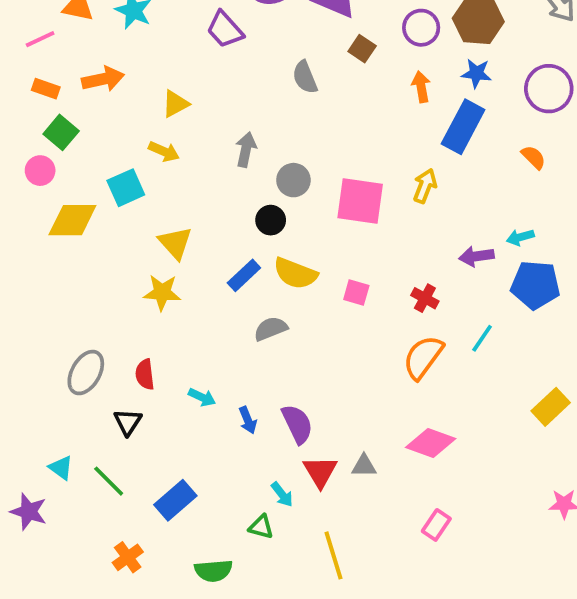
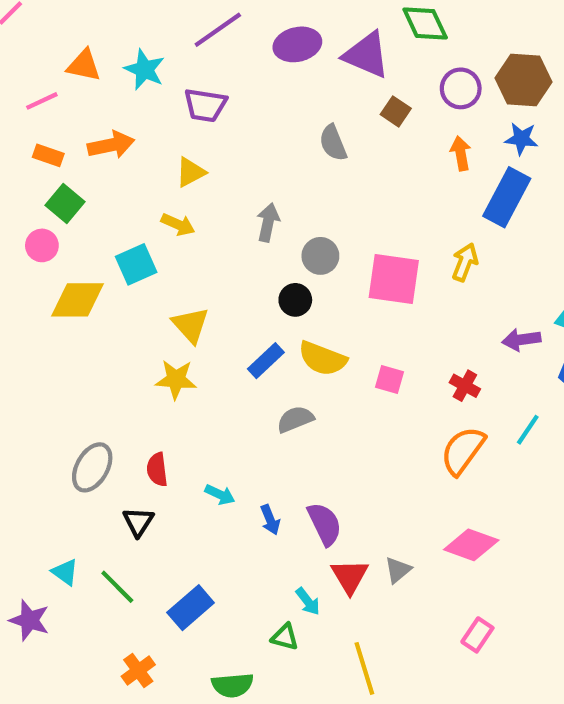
purple trapezoid: (225, 30) -> (205, 105), moved, turned -39
gray triangle: (364, 466) -> (398, 570), turned -40

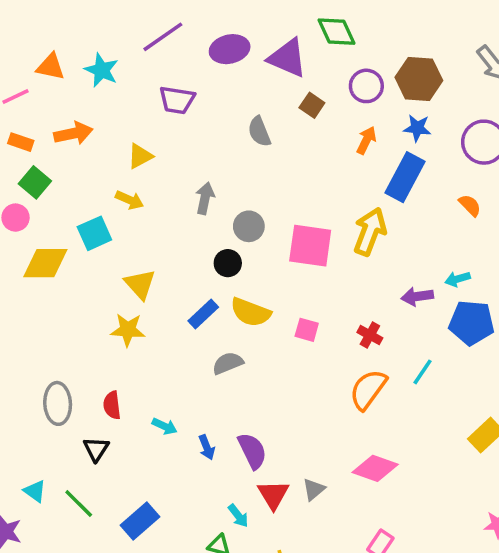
purple trapezoid: (205, 105) -> (177, 100), moved
orange arrow: (461, 153) -> (366, 140), turned 36
yellow arrow: (465, 262) -> (370, 232), size x1.5
gray ellipse: (92, 467) -> (58, 403), turned -33

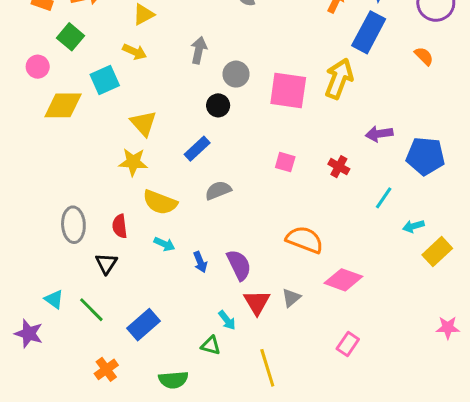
green square: (35, 182) -> (70, 37), moved
cyan arrow: (458, 279) -> (413, 226), moved
yellow semicircle: (251, 312) -> (160, 202), moved
orange semicircle: (368, 389) -> (305, 240), moved, turned 75

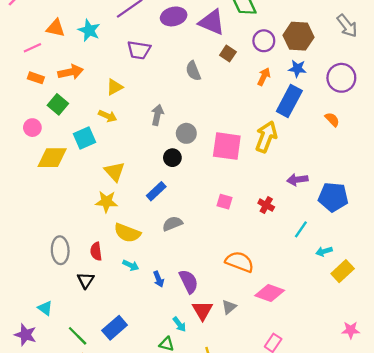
green line: (91, 310) -> (78, 336), moved

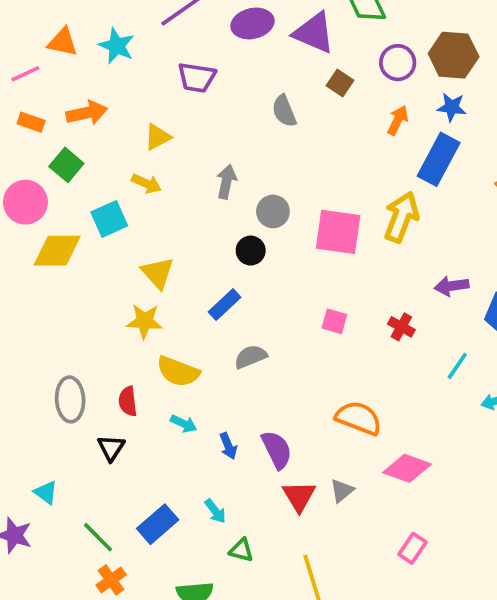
pink circle: (32, 128) -> (25, 202), size x1.5
cyan arrow: (179, 324) -> (215, 511), moved

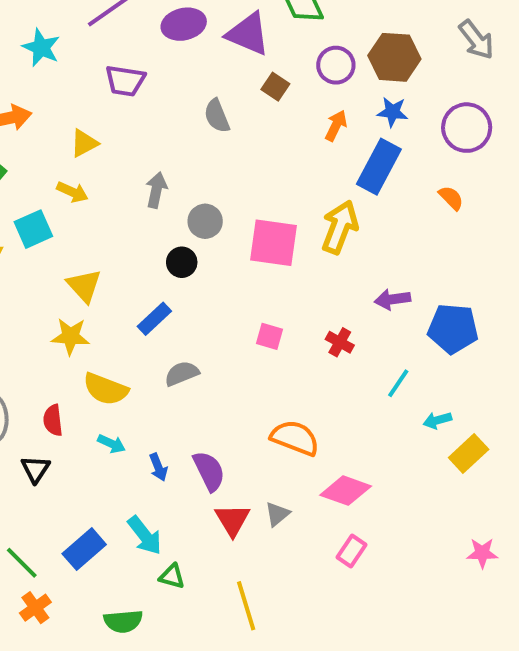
cyan arrow: (215, 511) -> (145, 535), size x1.5
pink rectangle: (413, 548) -> (351, 551), moved

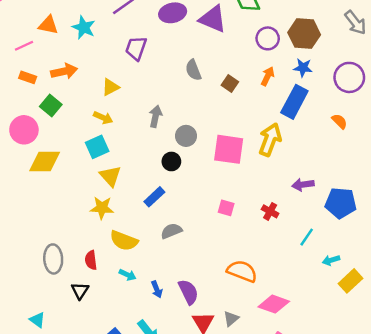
purple trapezoid: (125, 81) -> (136, 48), turned 100
brown square: (275, 87) -> (230, 84), moved
cyan square: (33, 229) -> (97, 147), moved

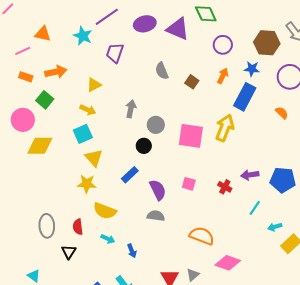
cyan star: (84, 27) -> (83, 36), moved
brown hexagon: (304, 34) -> (267, 43), moved
purple arrow: (303, 185) -> (250, 175), moved
gray semicircle: (171, 231) -> (156, 216), moved, turned 30
purple semicircle: (188, 292) -> (158, 190), moved

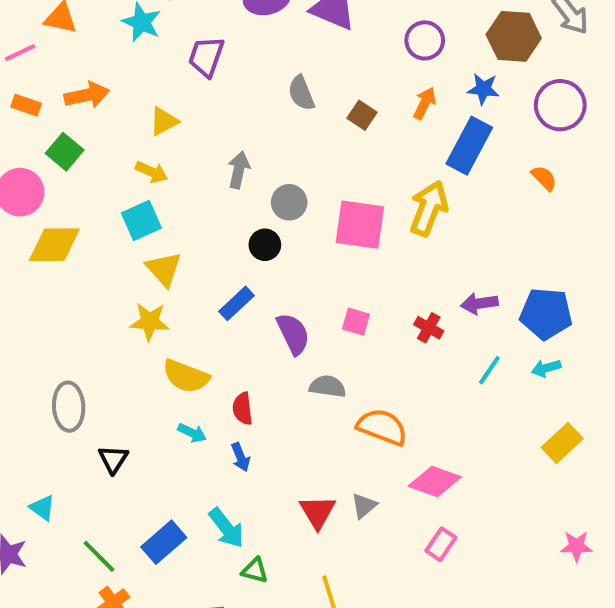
gray semicircle: (156, 216) -> (328, 386), moved
red semicircle: (78, 227) -> (243, 409), moved
cyan arrow: (275, 227) -> (546, 368), moved

